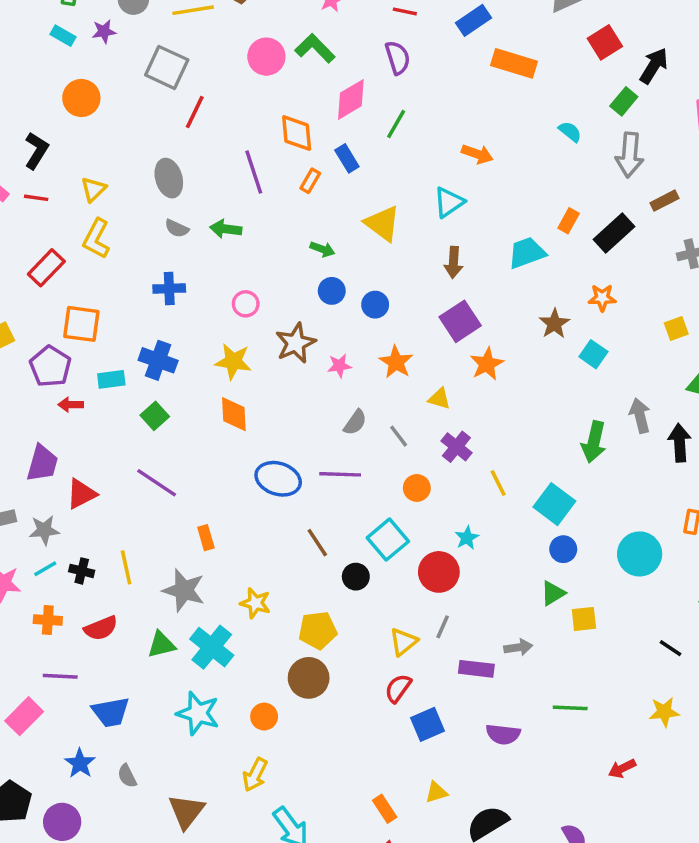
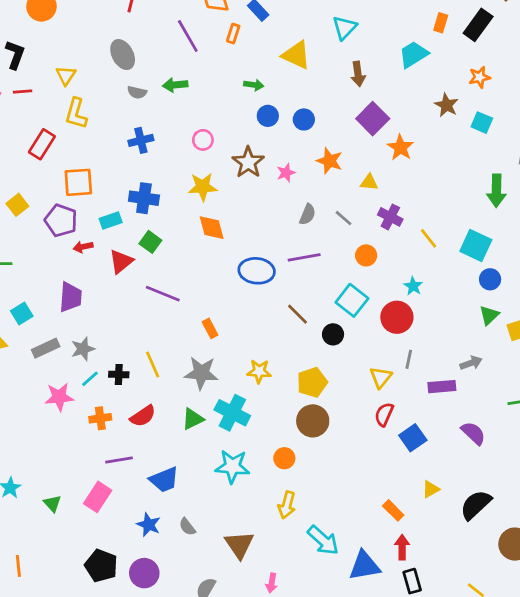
red triangle: (81, 494) -> (121, 261), moved
purple semicircle: (503, 734) -> (473, 433), turned -132

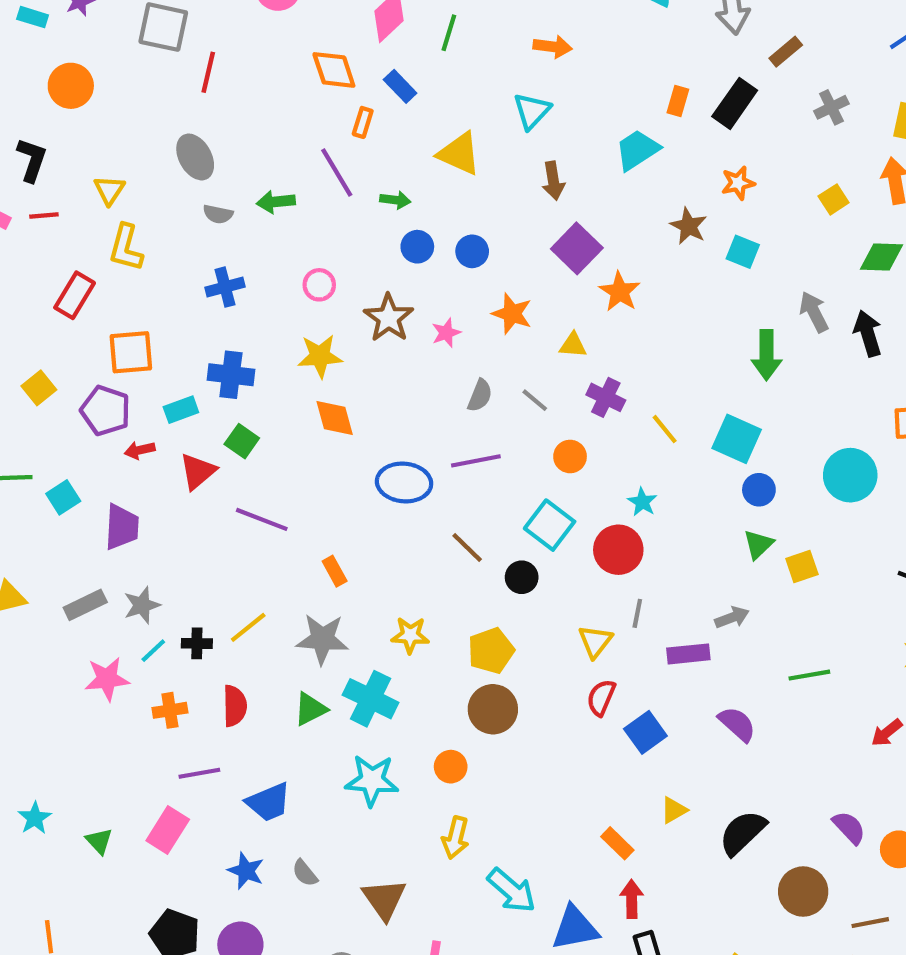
purple line: (188, 36) -> (337, 172), moved
cyan square: (22, 313) -> (63, 497), moved
yellow line: (153, 365) -> (248, 627), turned 76
red semicircle: (143, 416) -> (235, 706), turned -56

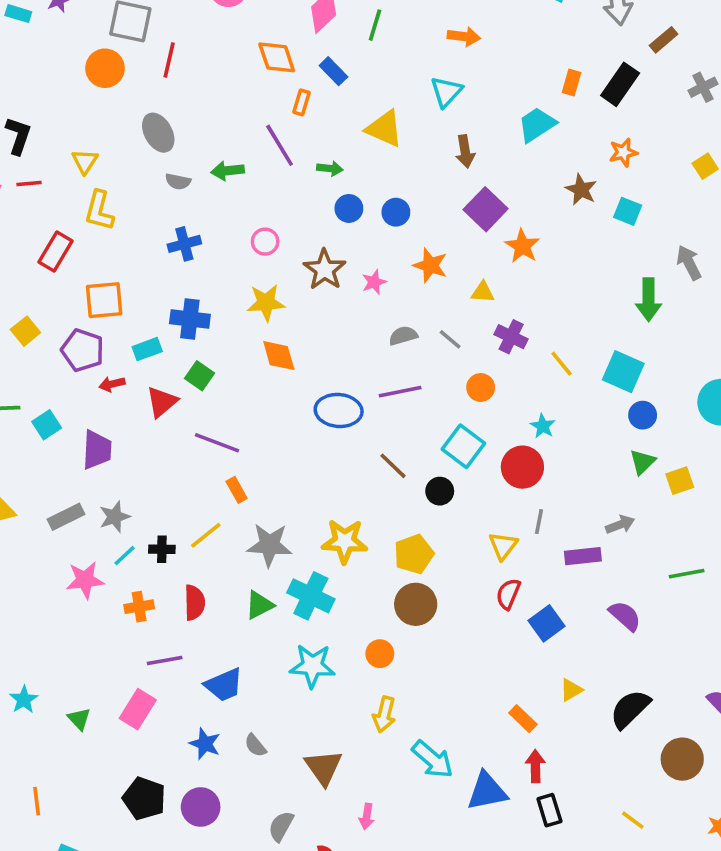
orange circle: (71, 86) -> (105, 68), moved
gray semicircle: (480, 396) -> (403, 336), turned -128
orange rectangle: (335, 571) -> (237, 490), moved
yellow star: (410, 635) -> (345, 541), size x1.4

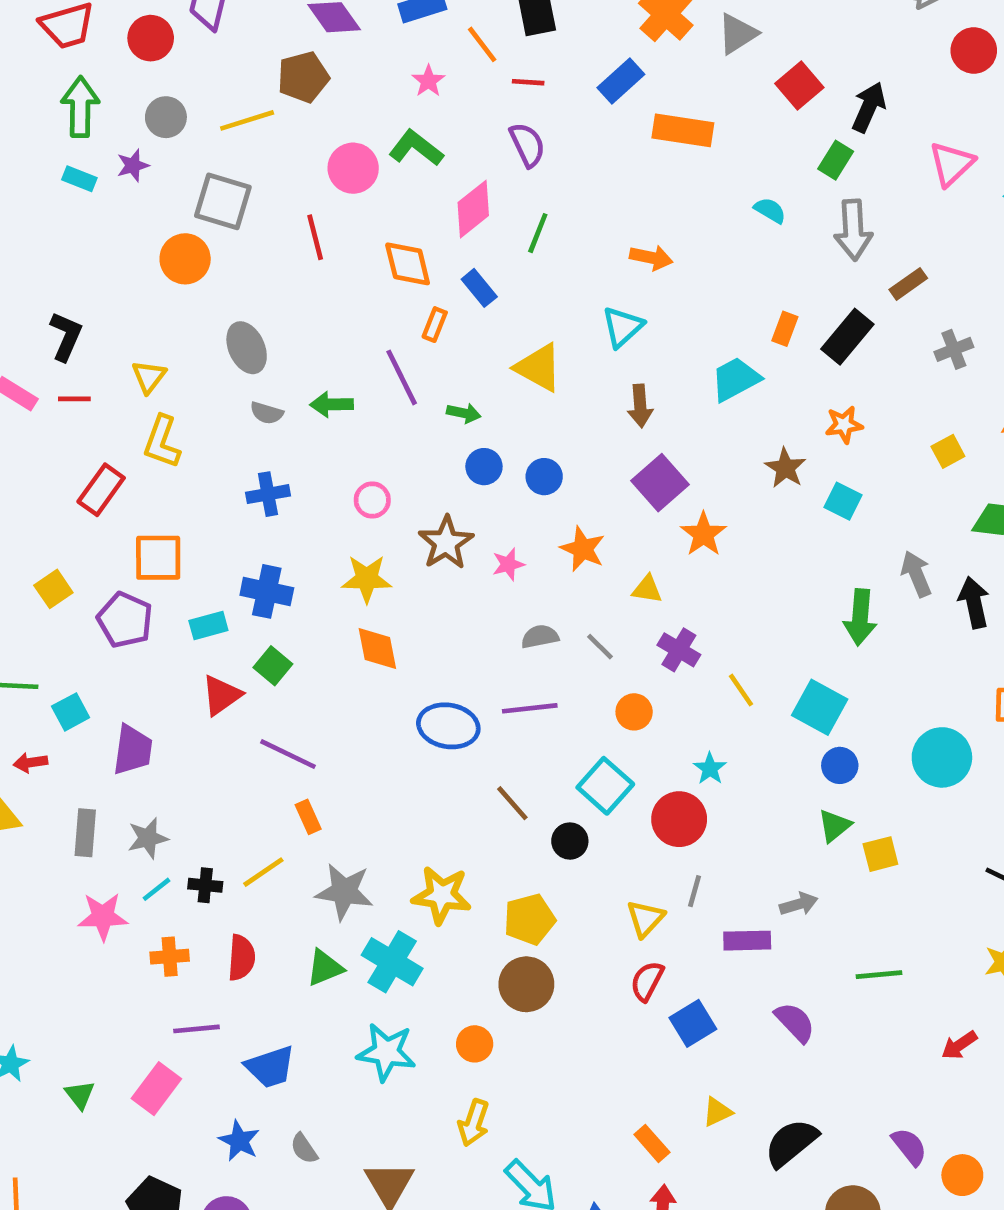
red line: (169, 60) -> (315, 237), moved, turned -32
red arrow: (112, 384) -> (30, 763), moved
gray rectangle: (66, 517) -> (85, 833), turned -64

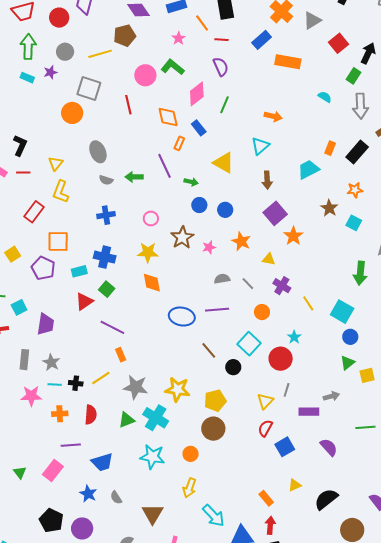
gray star: (148, 838) -> (51, 362), turned -30
cyan line: (156, 889) -> (55, 385), turned 40

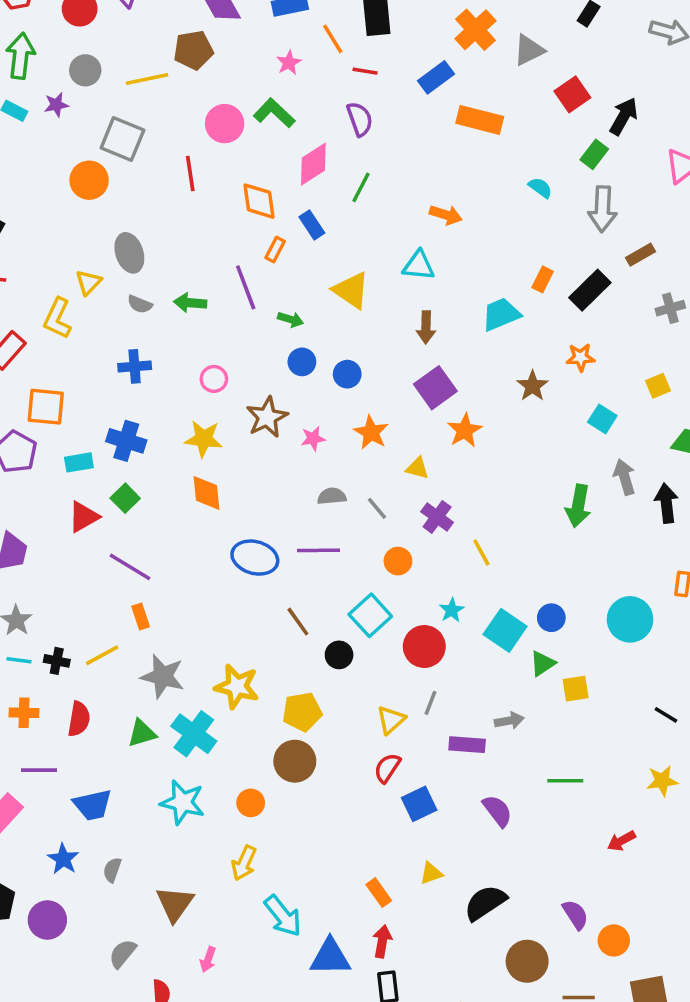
cyan triangle: (260, 146) -> (419, 266), turned 42
yellow triangle: (56, 163) -> (88, 282), moved
cyan square: (354, 223) -> (602, 419), moved
cyan square: (342, 312) -> (505, 630), moved
gray semicircle: (116, 498) -> (112, 870), turned 48

